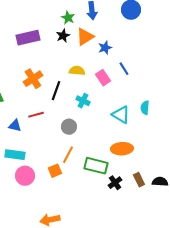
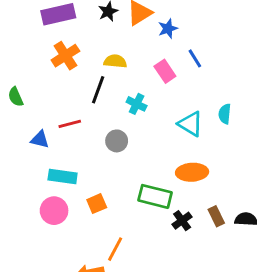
yellow semicircle: (77, 71) -> (115, 61), moved
orange cross: (33, 79) -> (65, 56), moved
cyan rectangle: (15, 155) -> (63, 176), moved
orange line: (68, 155) -> (115, 249), moved

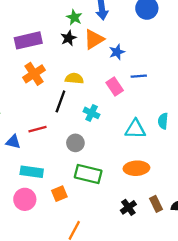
blue line: (195, 58) -> (139, 76), turned -63
cyan triangle: (191, 124) -> (135, 129), turned -30
green rectangle: (155, 196) -> (88, 174), moved

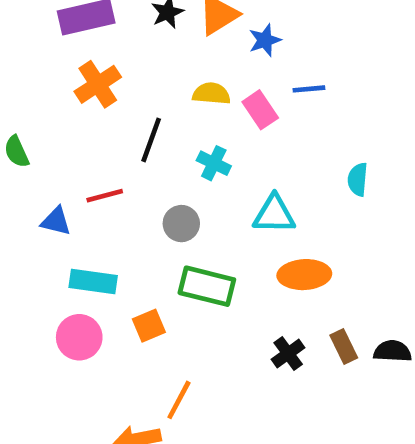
yellow semicircle: (74, 78) -> (211, 94), moved
cyan triangle: (135, 129) -> (274, 214), moved

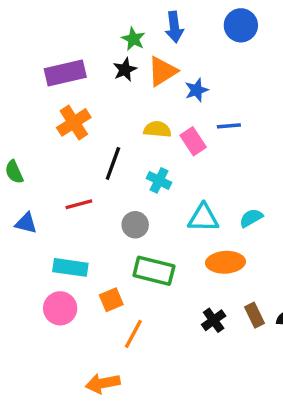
cyan semicircle: (358, 179) -> (251, 218), moved, turned 55
blue triangle: (56, 221) -> (26, 223), moved
orange line: (179, 400) -> (133, 334), moved

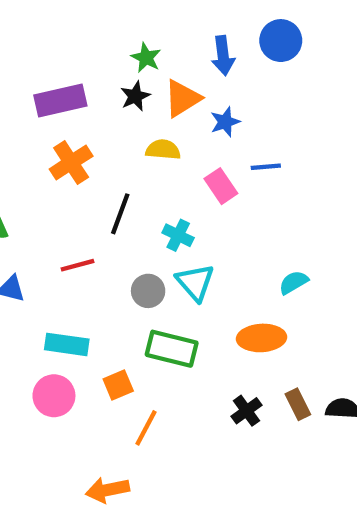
blue arrow: (174, 27) -> (223, 56), moved
yellow semicircle: (157, 129) -> (163, 150), moved
cyan triangle: (203, 218) -> (195, 282), moved, turned 48

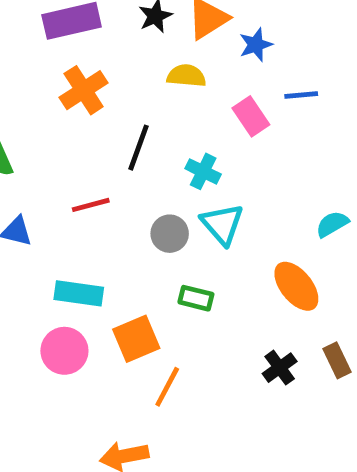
orange ellipse: (261, 338) -> (296, 286), turned 54
green rectangle: (172, 349) -> (196, 298), size x0.6
orange square: (118, 385) -> (136, 339), size x1.4

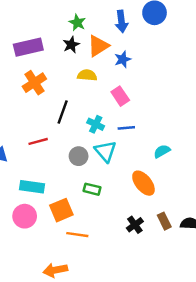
blue line: (301, 95) -> (126, 128), moved
orange line: (167, 387) -> (77, 235), turned 70

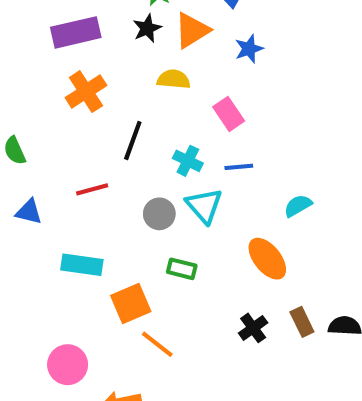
blue star: (123, 59) -> (249, 49), moved
pink circle: (25, 216) -> (68, 365), moved
orange line: (77, 235) -> (157, 344), turned 30

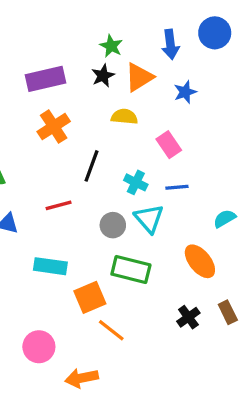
green rectangle: (182, 269) -> (131, 269), size x1.6

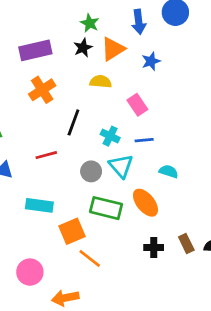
cyan semicircle: (225, 219) -> (169, 171), moved, turned 48
orange ellipse: (200, 261) -> (145, 203), moved
black cross: (188, 317) -> (154, 248), turned 36

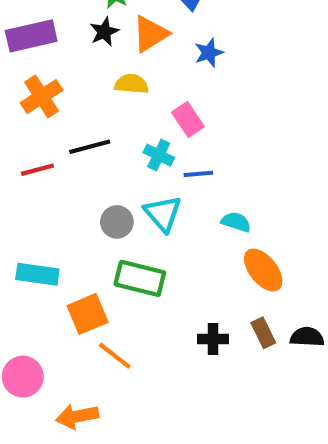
black line: (73, 122) -> (90, 147), turned 55
cyan cross: (110, 136) -> (159, 155), moved
red line: (46, 155) -> (37, 170), moved
orange ellipse: (145, 203) -> (263, 270), moved

